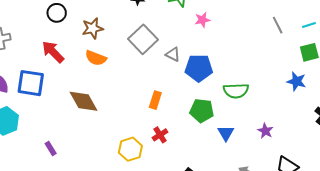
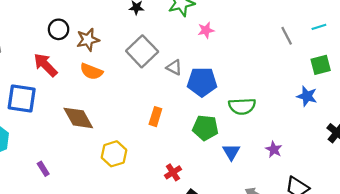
black circle: (57, 13) -> (59, 29), moved
cyan line: (309, 25) -> (319, 27), moved
red cross: (160, 135) -> (173, 172), moved
yellow hexagon: (130, 149) -> (114, 154), moved

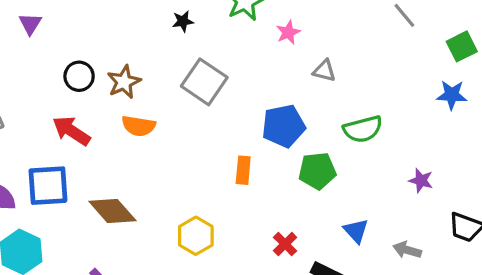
gray triangle: (174, 67) -> (324, 71), moved
blue pentagon: (202, 82) -> (284, 126), moved
brown diamond: (78, 118) -> (112, 211), moved
blue triangle: (231, 152) -> (356, 231), moved

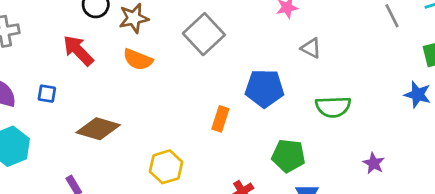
green pentagon: (317, 171) -> (288, 156), moved
blue square: (48, 186) -> (47, 94), size x0.5
brown diamond: (112, 211) -> (98, 129), turned -45

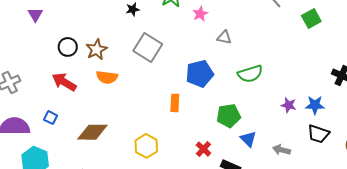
blue square: (47, 94) -> (51, 118), turned 32
blue star: (418, 95) -> (315, 105), moved

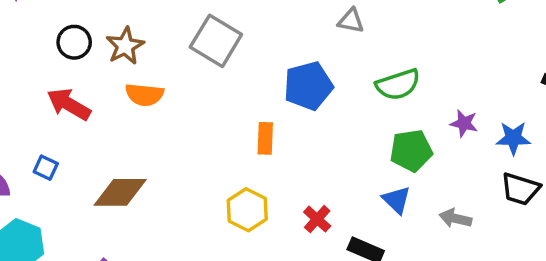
purple star: (289, 105) -> (464, 123), moved
green pentagon: (228, 116) -> (411, 151), moved
yellow hexagon: (146, 146) -> (247, 210), moved

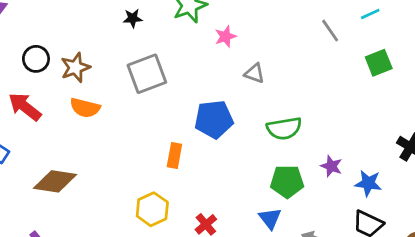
gray square: (216, 41) -> (147, 74), turned 30

